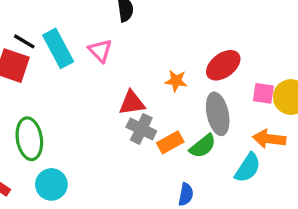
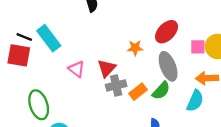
pink triangle: (100, 51) -> (77, 69), moved
red triangle: (132, 103) -> (107, 68), turned -30
gray cross: (141, 129) -> (116, 85), turned -30

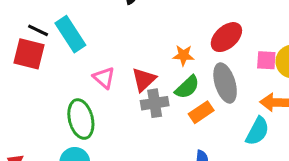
green semicircle: (161, 91) -> (187, 87), moved
orange rectangle: (138, 92) -> (201, 112), moved
green ellipse: (39, 105) -> (81, 119), moved

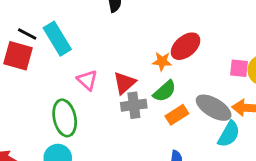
red ellipse: (226, 37) -> (186, 46), moved
gray ellipse: (225, 83) -> (214, 108), moved, turned -44

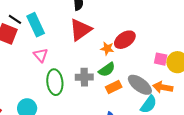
pink triangle: (87, 80) -> (41, 55), moved
red triangle: (124, 83) -> (80, 30), moved, size x1.4
green ellipse: (65, 118) -> (55, 82), moved

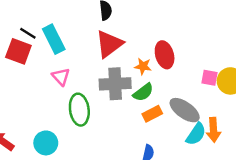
red ellipse: (125, 40) -> (165, 55), turned -70
gray cross: (84, 77) -> (115, 84), moved, size x1.4
orange arrow: (163, 87) -> (214, 130), moved, turned -102

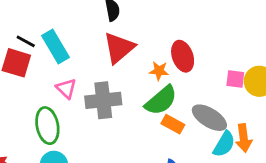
gray cross: (115, 84) -> (103, 100), moved
green semicircle: (143, 92) -> (161, 100), size x1.4
green ellipse: (79, 110) -> (47, 126), moved
orange rectangle: (152, 114) -> (173, 124), turned 60

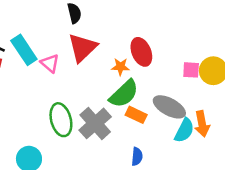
pink triangle: (66, 88) -> (50, 63), moved
gray cross: (103, 100) -> (95, 123), moved, turned -32
green ellipse: (47, 126) -> (61, 120), moved

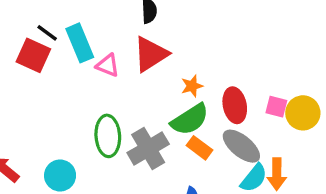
red ellipse: (141, 52) -> (235, 105), moved
pink triangle: (50, 63) -> (108, 65), turned -30
orange star: (120, 67) -> (192, 86), turned -30

